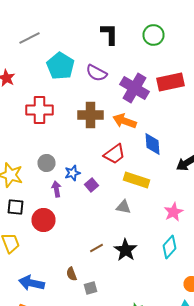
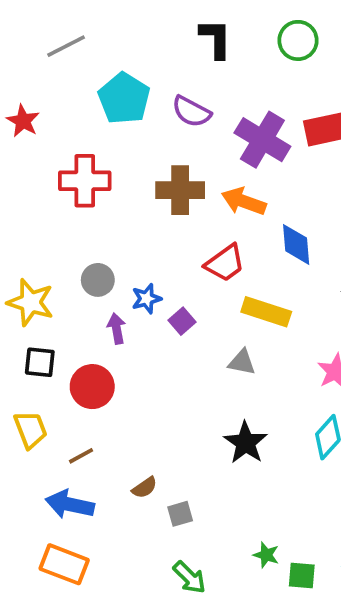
brown line: (96, 248) -> (81, 456), moved
brown semicircle: (72, 274) -> (145, 488), turned -104

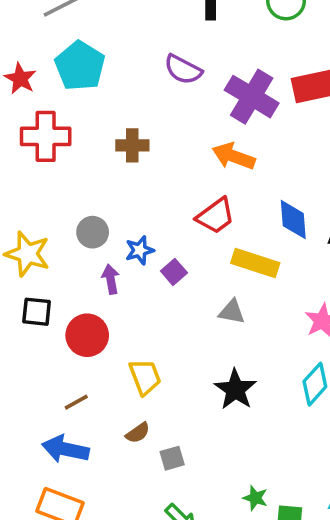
cyan pentagon: (124, 98) -> (80, 66), moved
red cross: (85, 181) -> (46, 136), moved
brown cross: (180, 190) -> (132, 145), moved, size x0.7
blue diamond: (296, 244) -> (293, 220), moved
yellow trapezoid: (30, 430) -> (145, 377), moved

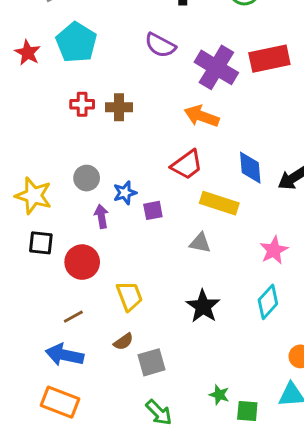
red cross: (46, 136) -> (82, 104), moved, size x0.6
purple square: (174, 272) -> (153, 210), turned 30
gray square: (172, 458) -> (151, 362), size x1.4

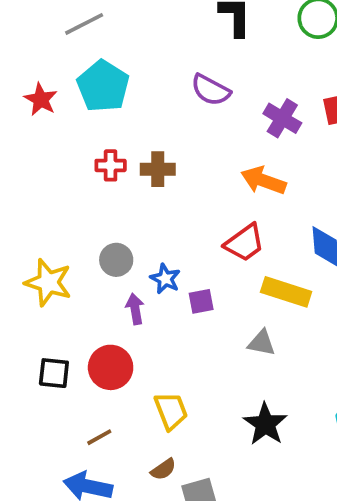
purple cross: (216, 67) -> (282, 118), size x0.7
blue star: (125, 193) -> (165, 279), turned -30
black square: (41, 243) -> (54, 373), moved

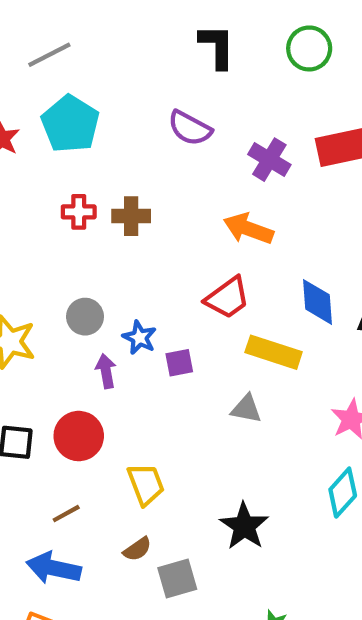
black star: (265, 424) -> (244, 526), moved

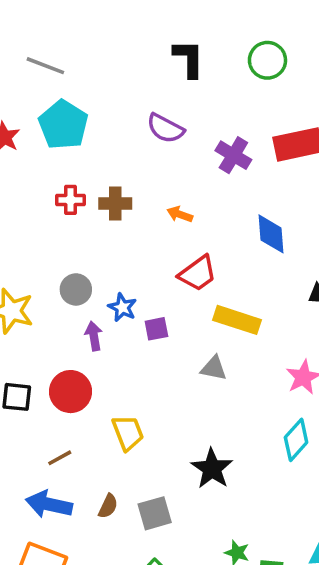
gray line: (49, 55) -> (45, 66), turned 48
orange arrow: (248, 229) -> (180, 214), moved, size x0.6
blue diamond: (318, 302) -> (271, 234), moved
brown semicircle: (137, 549) -> (108, 506), moved, turned -30

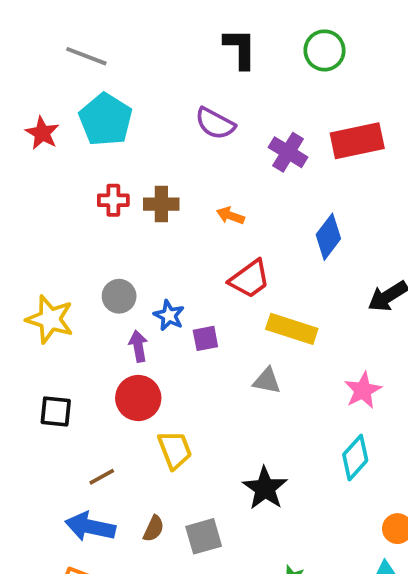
blue diamond: (271, 234) -> (328, 237), turned 42
red circle: (70, 392) -> (138, 398), moved

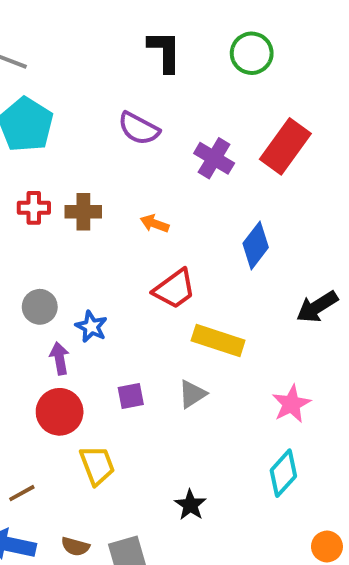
red rectangle: (357, 141) -> (285, 146), turned -42
purple square: (205, 338) -> (131, 396), moved
gray triangle: (267, 381) -> (192, 394), turned -44
black star: (265, 488) -> (190, 505), size x0.7
brown semicircle: (154, 529) -> (75, 546), turned 80

